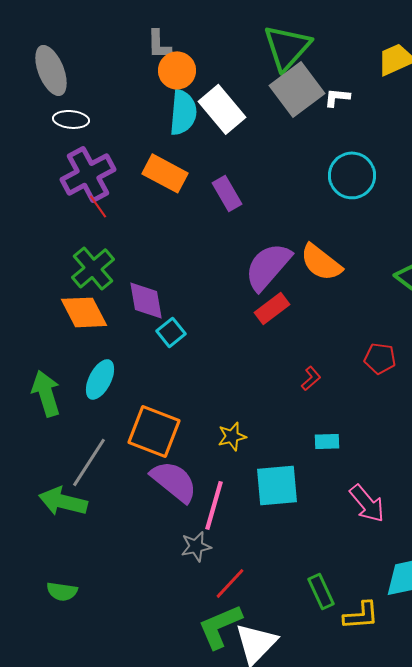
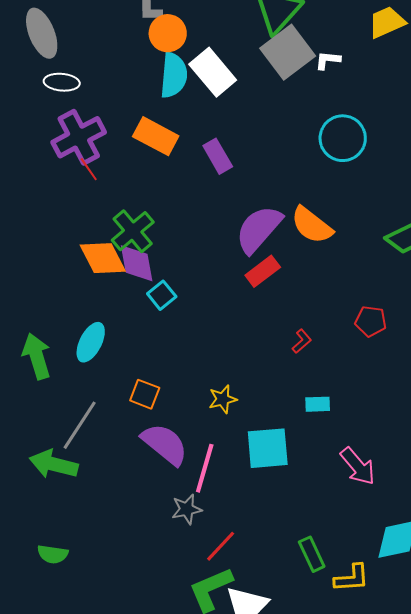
green cross: (93, 268) -> (133, 231), moved
orange diamond: (84, 312) -> (103, 258), moved
orange square: (154, 431) -> (145, 394), size x0.6

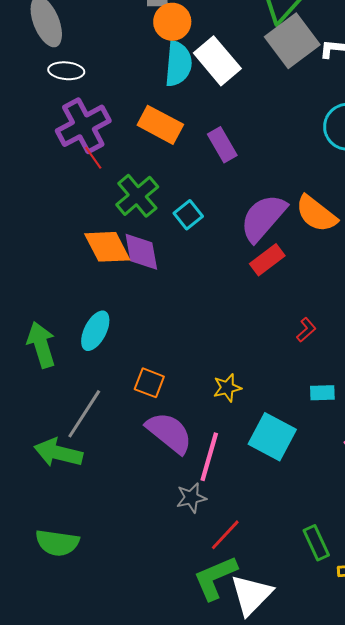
green cross: (133, 231) -> (137, 196), moved
cyan square: (162, 295) -> (188, 215), moved
cyan square: (268, 448) -> (272, 437), turned 33
green semicircle: (53, 554) -> (57, 543), size x1.4

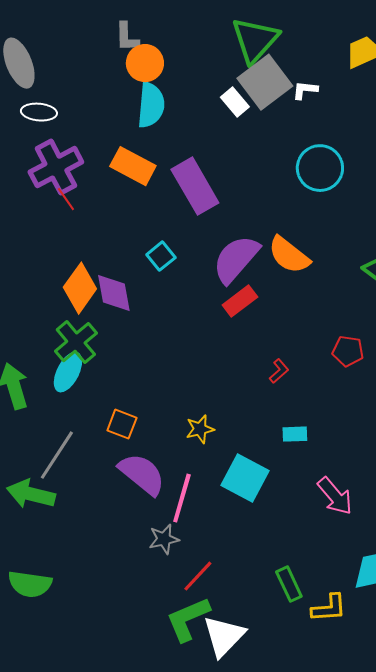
white rectangle: (217, 61) -> (235, 102), moved, size x0.6
purple rectangle: (222, 145) -> (195, 186), size x1.6
green cross: (137, 196) -> (76, 342), moved
orange diamond: (107, 247) -> (80, 288), turned 63

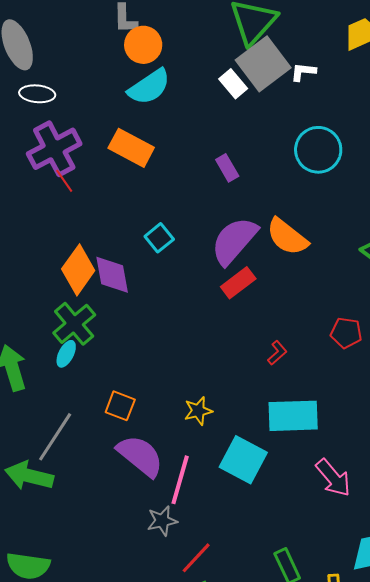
cyan semicircle: (151, 105) -> (149, 87), turned 51
purple rectangle: (195, 186) -> (227, 168), moved, size x0.5
cyan ellipse: (68, 372) -> (66, 354), size x0.7
cyan rectangle: (295, 434) -> (293, 416), size x2.0

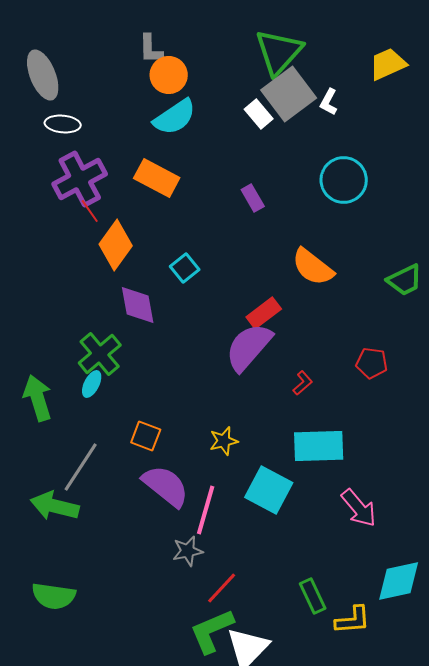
white L-shape: (303, 72) -> (329, 102), turned -68
purple semicircle: (234, 241) -> (249, 347), moved
orange diamond: (78, 270) -> (116, 245), moved

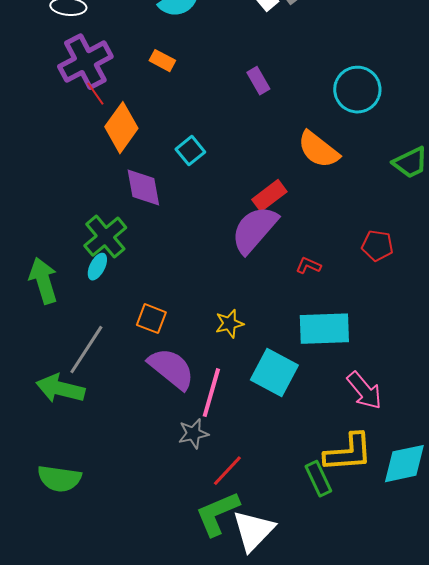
orange rectangle: (157, 178) -> (162, 61), size x0.6
cyan circle: (344, 180) -> (357, 90), moved
red L-shape: (303, 383) -> (308, 266), turned -115
yellow L-shape: (353, 620) -> (348, 453), moved, size x1.4

